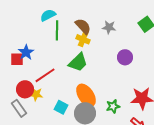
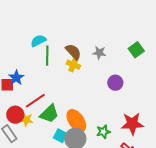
green trapezoid: (78, 62) -> (49, 114), moved
cyan square: (61, 107) -> (60, 136), moved

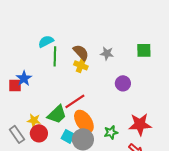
green square: (136, 50) -> (144, 50), turned 35
red line: (35, 101) -> (75, 101), moved
red circle: (15, 115) -> (39, 133), moved

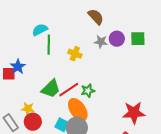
brown semicircle: (81, 52) -> (96, 17), moved
purple circle: (123, 83) -> (117, 39), moved
green trapezoid: (57, 114) -> (51, 89), moved
green star: (111, 132) -> (88, 91), moved

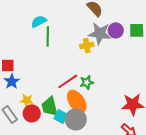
gray star: (101, 42) -> (100, 33), size x1.6
yellow cross: (75, 54) -> (87, 45), moved, turned -32
blue star: (18, 67) -> (12, 81), moved
green trapezoid: (51, 89) -> (50, 106), moved, turned 120

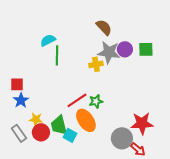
gray circle: (76, 119) -> (122, 138), moved

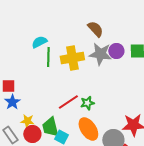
yellow cross: (96, 64) -> (72, 58), moved, size x1.6
orange ellipse: (86, 120) -> (88, 129), moved

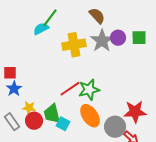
gray star: (100, 54) -> (102, 41), turned 30
green line: (48, 57) -> (50, 18), moved, turned 36
green star: (87, 103) -> (89, 90), size x1.5

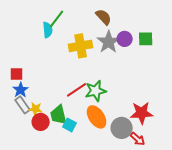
cyan semicircle: (41, 29) -> (48, 30), turned 112
gray rectangle: (12, 122) -> (23, 105), moved

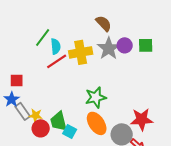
green line: (57, 19) -> (43, 37), moved
cyan semicircle: (48, 30) -> (56, 46), moved
blue star: (21, 90) -> (12, 99), moved
red line: (77, 90) -> (57, 61), moved

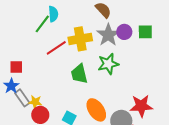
cyan semicircle: (56, 46) -> (53, 14), moved
green star: (96, 97) -> (108, 64), moved
green trapezoid: (59, 121) -> (79, 74), moved

